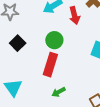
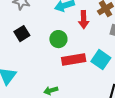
red rectangle: (50, 65) -> (74, 60), moved, turned 50

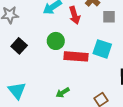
red rectangle: (74, 60) -> (76, 56), turned 30

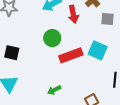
black square: (19, 46) -> (12, 53), moved, turned -35
red rectangle: (76, 56) -> (71, 55), turned -30

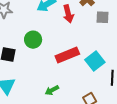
green circle: (52, 38) -> (33, 40), moved
cyan square: (98, 50) -> (95, 61), moved, turned 30

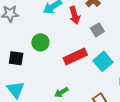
gray square: (103, 17) -> (97, 30), moved, turned -32

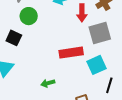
gray square: (97, 30) -> (100, 33), size x1.6
green circle: (40, 42) -> (29, 16), moved

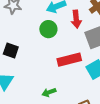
green circle: (29, 16) -> (48, 29), moved

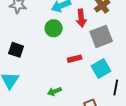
red rectangle: (69, 60) -> (75, 59), size x0.6

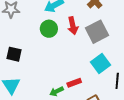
red arrow: (81, 18) -> (73, 26), moved
red rectangle: (75, 59) -> (74, 83), moved

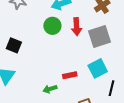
red rectangle: (74, 83) -> (70, 75), moved

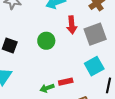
green circle: (52, 26) -> (46, 41), moved
red rectangle: (70, 75) -> (66, 82), moved

